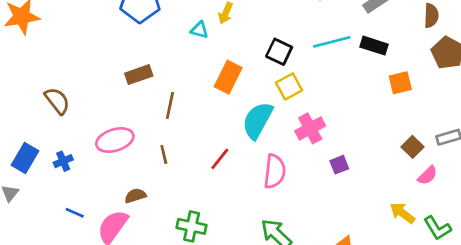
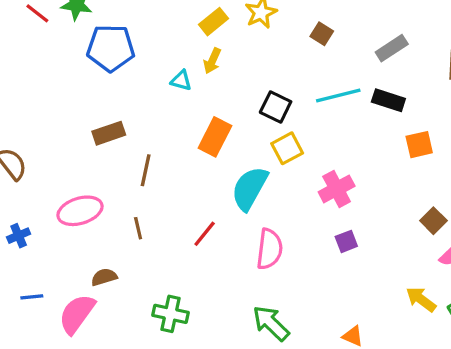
pink cross: (310, 128) -> (337, 189), moved
blue line: (75, 213) -> (32, 297), turned -30

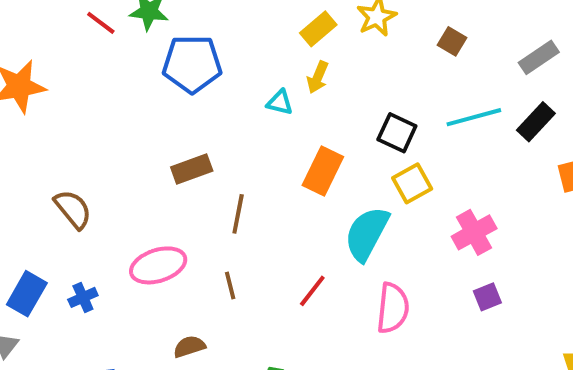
black rectangle: (388, 100) -> (536, 122), turned -64

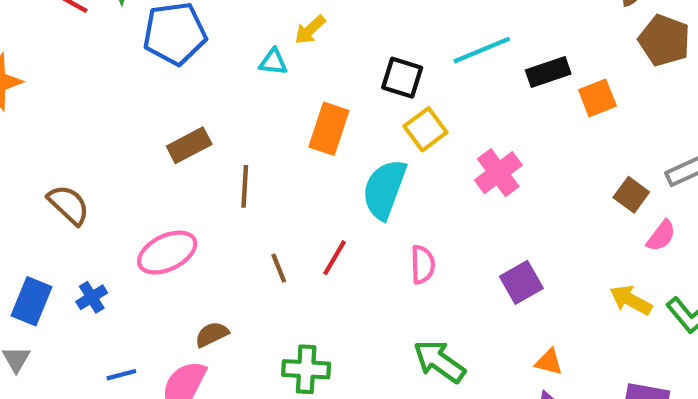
yellow arrow: (318, 77) -> (310, 30), turned 32
black rectangle: (536, 122) -> (548, 72), moved, turned 36
brown line: (230, 286) -> (279, 268), moved
purple square: (487, 297) -> (521, 282), moved, size x1.4
pink semicircle: (393, 308) -> (423, 265), size x0.7

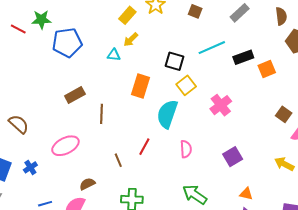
brown line: (279, 268) -> (118, 160), moved

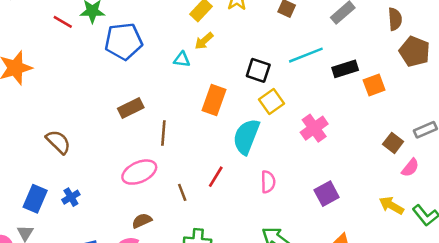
pink ellipse: (65, 146) -> (139, 172), moved

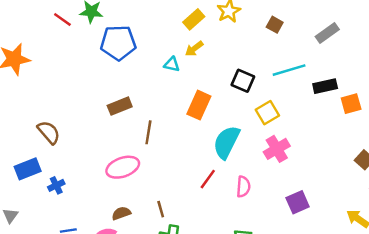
yellow square: (271, 101) -> (267, 113), moved
pink cross: (314, 128) -> (277, 149), moved
red line: (216, 177) -> (208, 179), moved
brown line: (182, 192) -> (161, 209), moved
blue rectangle: (35, 199) -> (28, 169), moved, turned 40

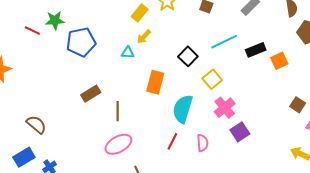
black square: (243, 81) -> (188, 56), turned 30
pink ellipse: (123, 167) -> (118, 144), moved
purple square: (298, 202) -> (240, 132), moved

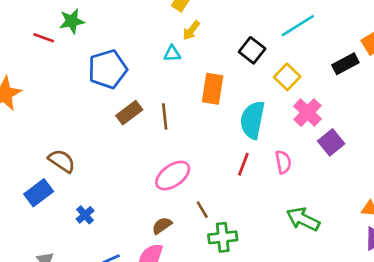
blue pentagon: (81, 42) -> (108, 69), moved
black rectangle: (256, 50) -> (345, 64), moved
brown line: (118, 111) -> (165, 116), moved
blue rectangle: (24, 157) -> (39, 193), moved

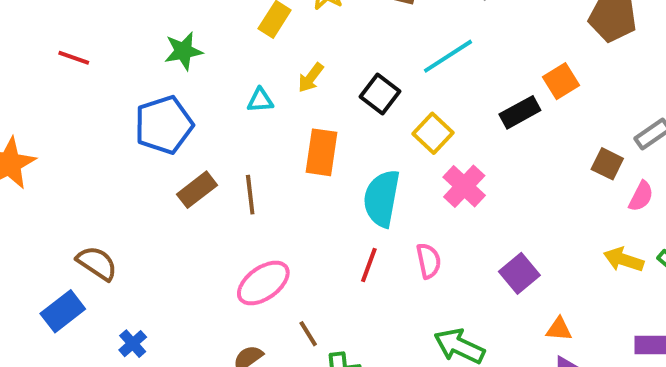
green star: (72, 21) -> (183, 51), moved
yellow arrow: (191, 30) -> (311, 78), moved
red line: (44, 38) -> (74, 58), moved
purple square: (331, 142) -> (519, 273), moved

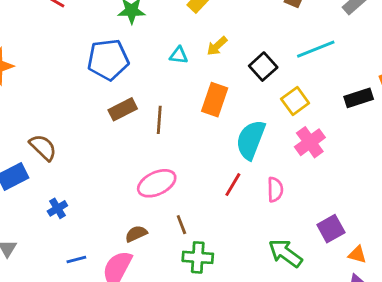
purple square: (519, 273) -> (331, 229), moved

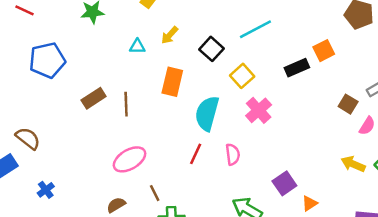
blue pentagon: (108, 60) -> (47, 60), moved
orange triangle: (357, 255) -> (310, 203), turned -42

